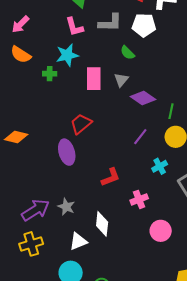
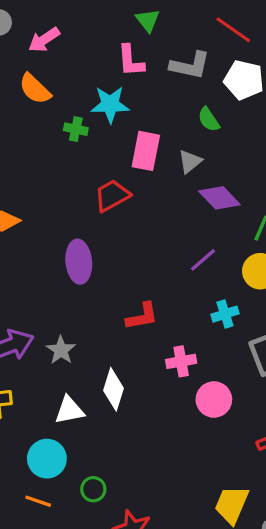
red trapezoid: (81, 124) -> (112, 196), moved
pink circle: (161, 231) -> (214, 400), moved

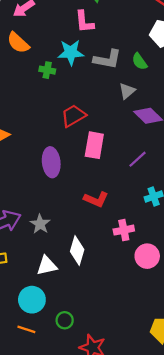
gray L-shape: (190, 66) -> (107, 59), moved
pink rectangle: (146, 151) -> (94, 145), moved
red L-shape: (142, 316) -> (96, 199), turned 35

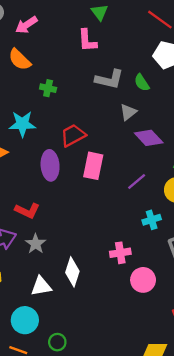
cyan star: (71, 52) -> (22, 124), moved
purple ellipse: (51, 162) -> (50, 165), moved
red L-shape: (96, 199) -> (27, 211), moved

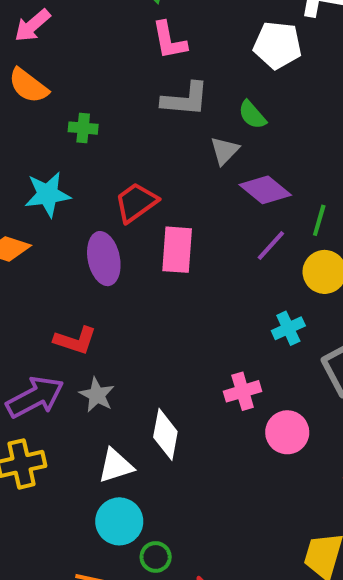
pink L-shape: (87, 41) -> (169, 40), moved
green semicircle: (142, 83) -> (252, 115), moved
purple line: (137, 181) -> (271, 245), moved
cyan circle: (25, 320) -> (119, 521), moved

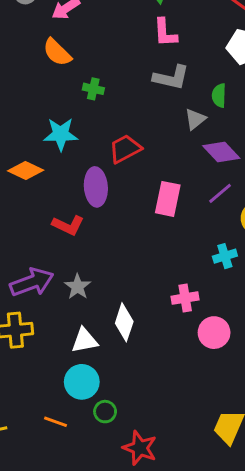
green semicircle: (252, 115) -> (219, 95), turned 35
pink rectangle: (177, 250) -> (168, 199), moved
red L-shape: (75, 340) -> (68, 225), moved

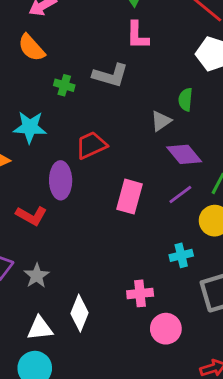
gray L-shape: (171, 78) -> (110, 75), moved

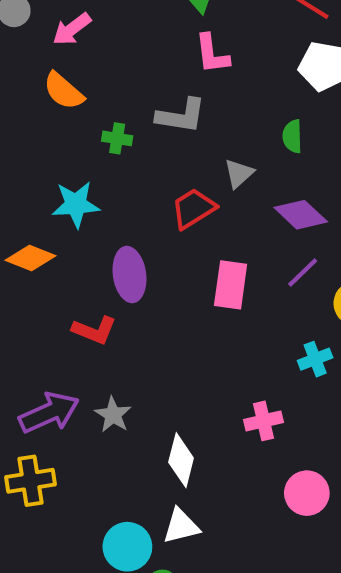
gray triangle: (161, 121) -> (239, 173), moved
red trapezoid: (91, 145) -> (193, 209), moved
white triangle: (40, 328) -> (181, 526), moved
pink circle: (166, 329) -> (307, 493), moved

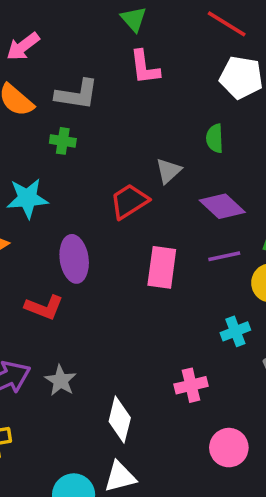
gray L-shape: (181, 116) -> (77, 94), moved
purple line: (303, 272) -> (224, 256), turned 32

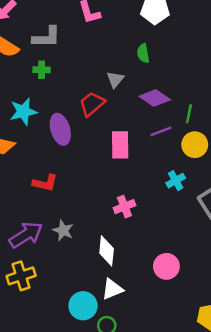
purple ellipse: (74, 259) -> (60, 129), moved
pink cross: (191, 385) -> (124, 207), moved
pink circle: (229, 448) -> (166, 266), moved

